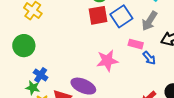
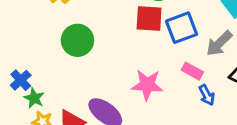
green circle: (24, 46) -> (77, 40), moved
blue cross: (41, 75) -> (21, 80), moved

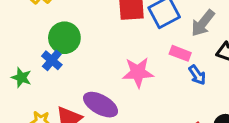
blue cross: (21, 80) -> (52, 60), moved
green star: (34, 98) -> (21, 78), moved

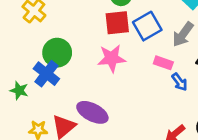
blue cross: (52, 60) -> (46, 74), size x1.4
pink star: (138, 72) -> (112, 58), moved

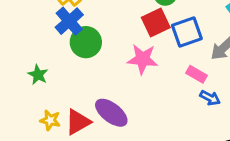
red square: (117, 23) -> (156, 22), turned -30
blue cross: (46, 74) -> (69, 21), moved
blue arrow: (180, 82) -> (210, 98), turned -36

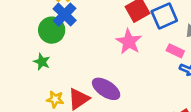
green circle: (86, 42) -> (52, 30), moved
pink star: (143, 59) -> (129, 42), turned 30

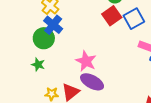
pink star: (129, 42) -> (86, 61), moved

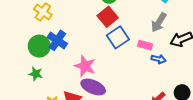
blue square: (134, 19) -> (118, 37), moved
blue cross: (53, 25) -> (57, 40), moved

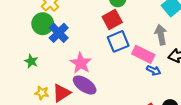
gray arrow: (159, 22) -> (161, 35), turned 126
pink rectangle: (145, 45) -> (143, 54), size x1.5
green circle: (39, 46) -> (43, 24), moved

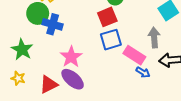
blue cross: (59, 33) -> (53, 24), turned -36
green star: (31, 61) -> (22, 50), size x1.5
yellow star: (42, 93) -> (18, 78), moved

